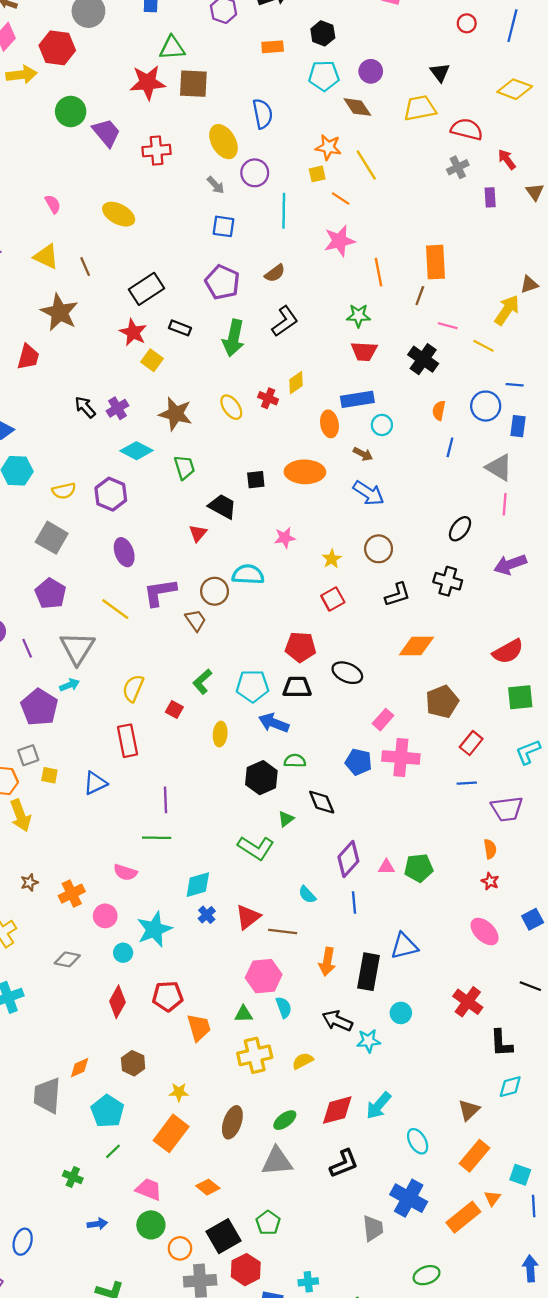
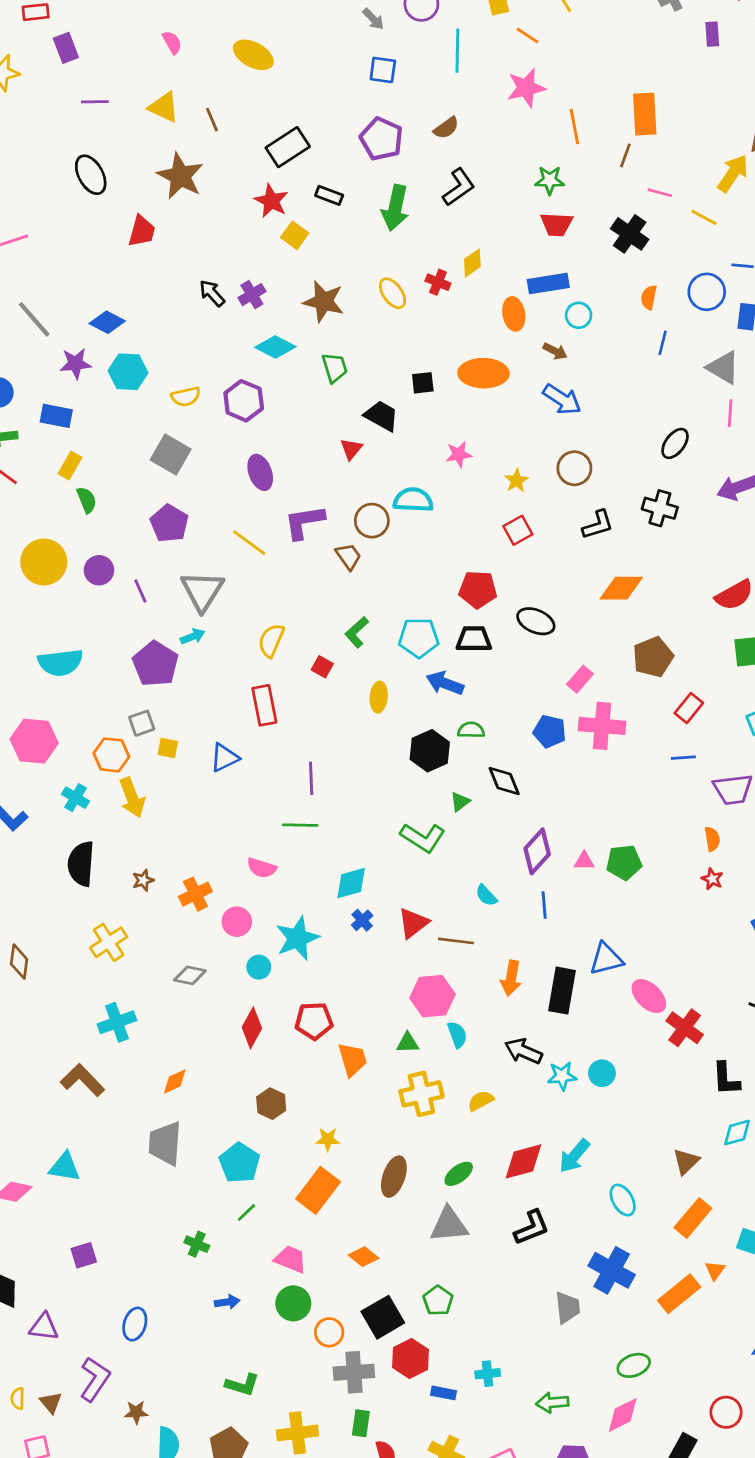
pink ellipse: (485, 932) -> (649, 996), moved
cyan circle: (401, 1013) -> (602, 1073), moved
orange diamond: (80, 1068) -> (175, 1082), moved

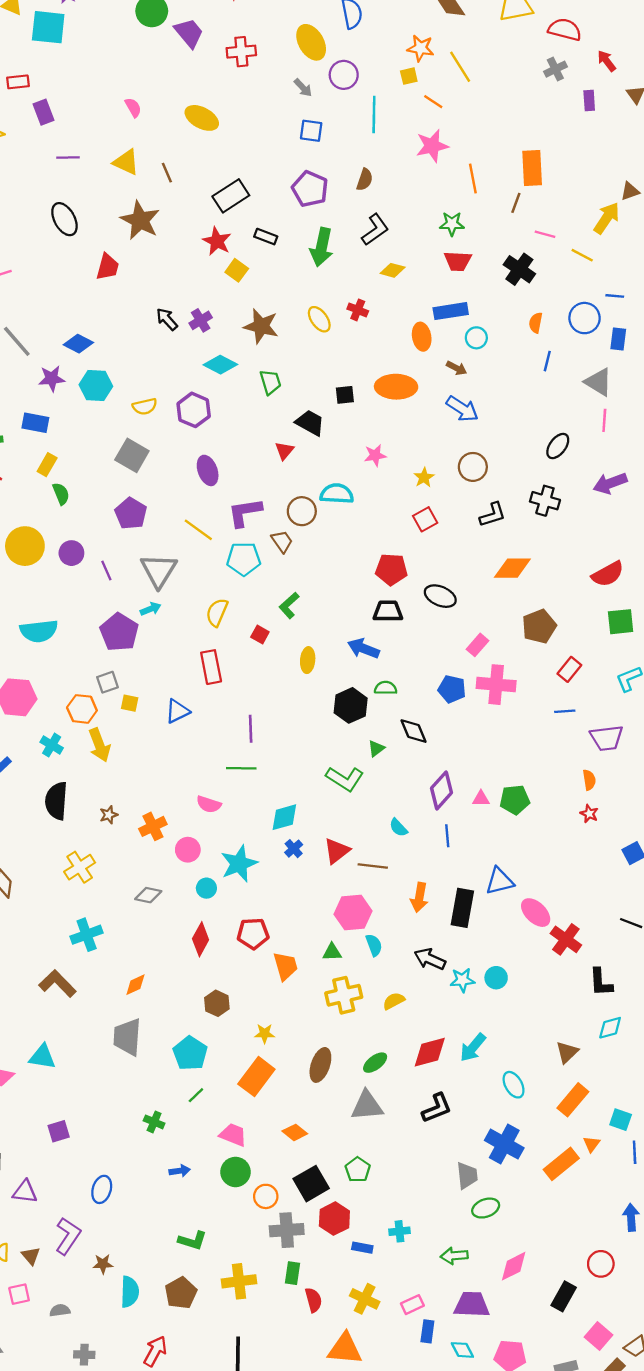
brown semicircle: (446, 128) -> (365, 180), turned -35
yellow diamond: (472, 263) -> (393, 270), moved, turned 50
cyan pentagon: (419, 638) -> (244, 559), moved
green ellipse: (634, 1365) -> (486, 1208), moved

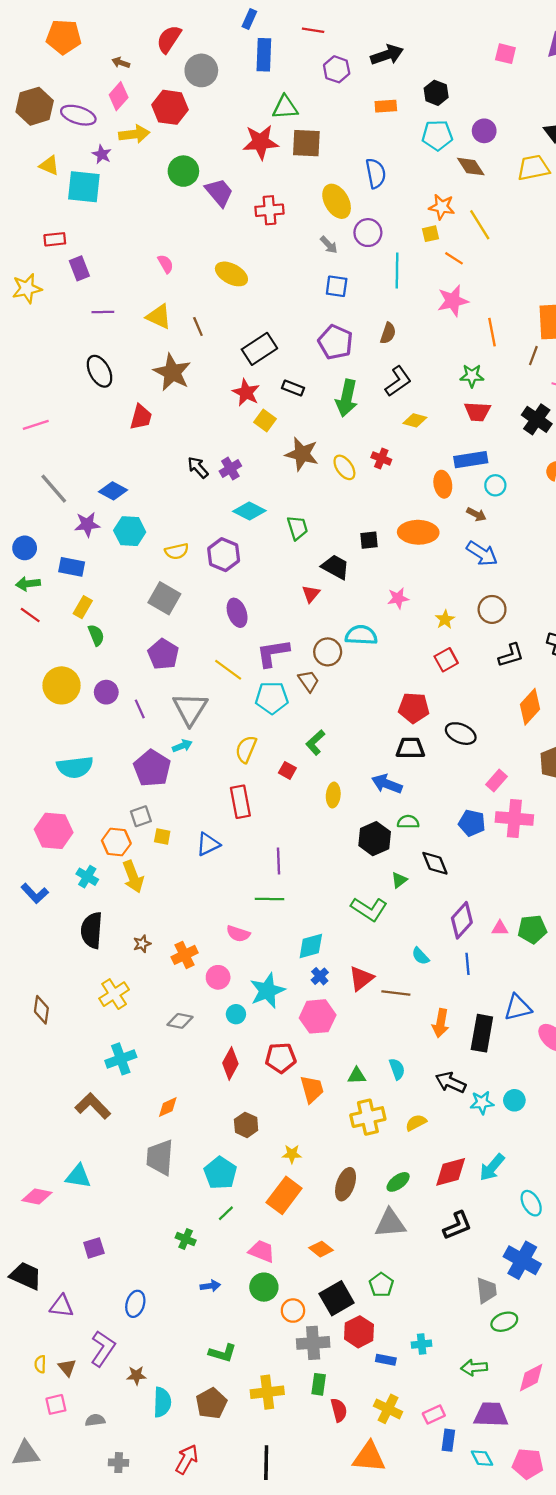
brown star: (261, 326) -> (302, 454), moved
orange diamond: (512, 568) -> (530, 707), turned -48
pink hexagon: (353, 913) -> (318, 1016), moved

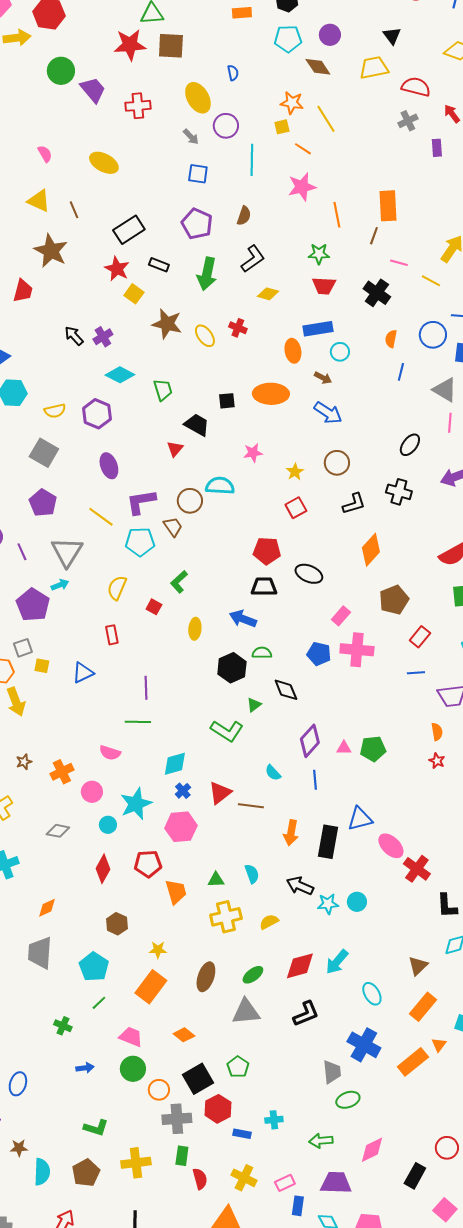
blue semicircle: (376, 173) -> (233, 73), size x0.6
red rectangle: (240, 802) -> (112, 635), size x0.7

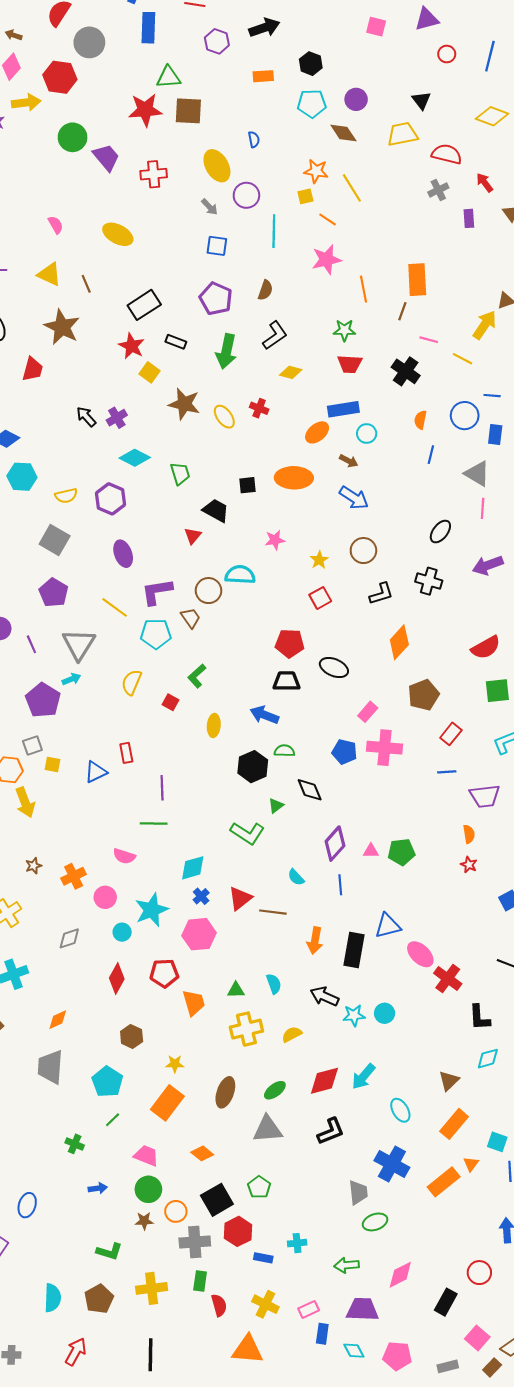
orange ellipse: (293, 351) -> (317, 432), turned 60
red rectangle: (112, 635) -> (126, 753), moved
gray diamond: (58, 831) -> (69, 938), turned -30
brown star: (19, 1148) -> (144, 1221), moved

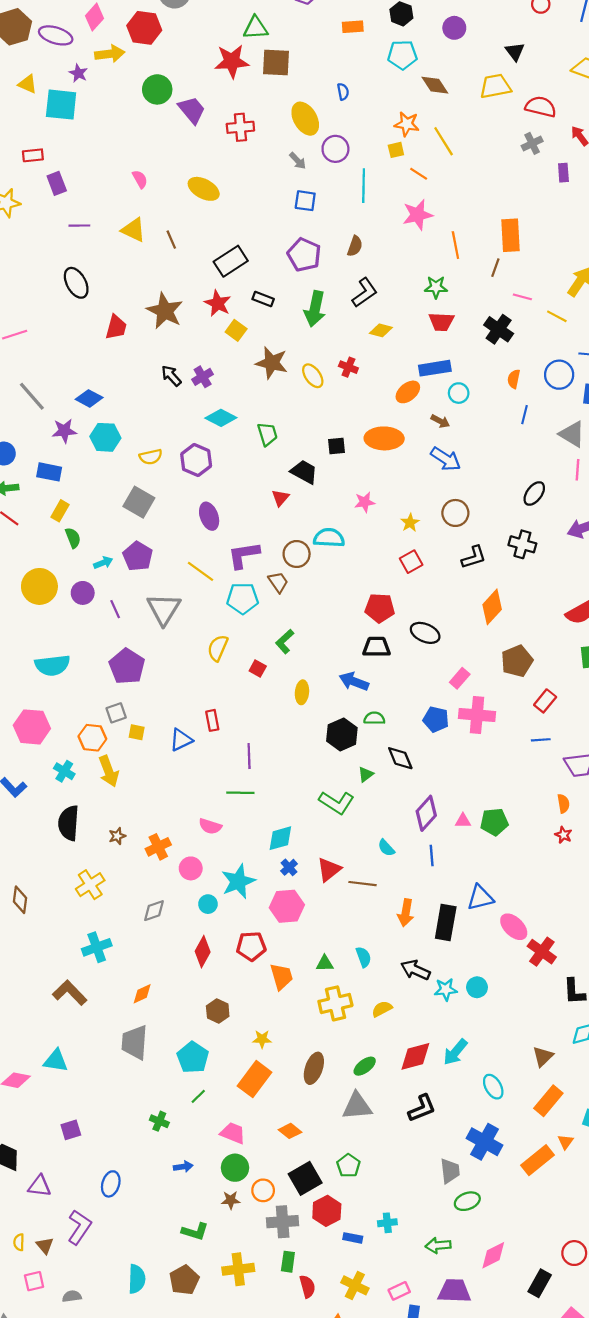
purple circle: (356, 99) -> (454, 28), moved
brown star: (62, 327) -> (165, 311), moved
cyan arrow: (71, 679) -> (103, 563), moved

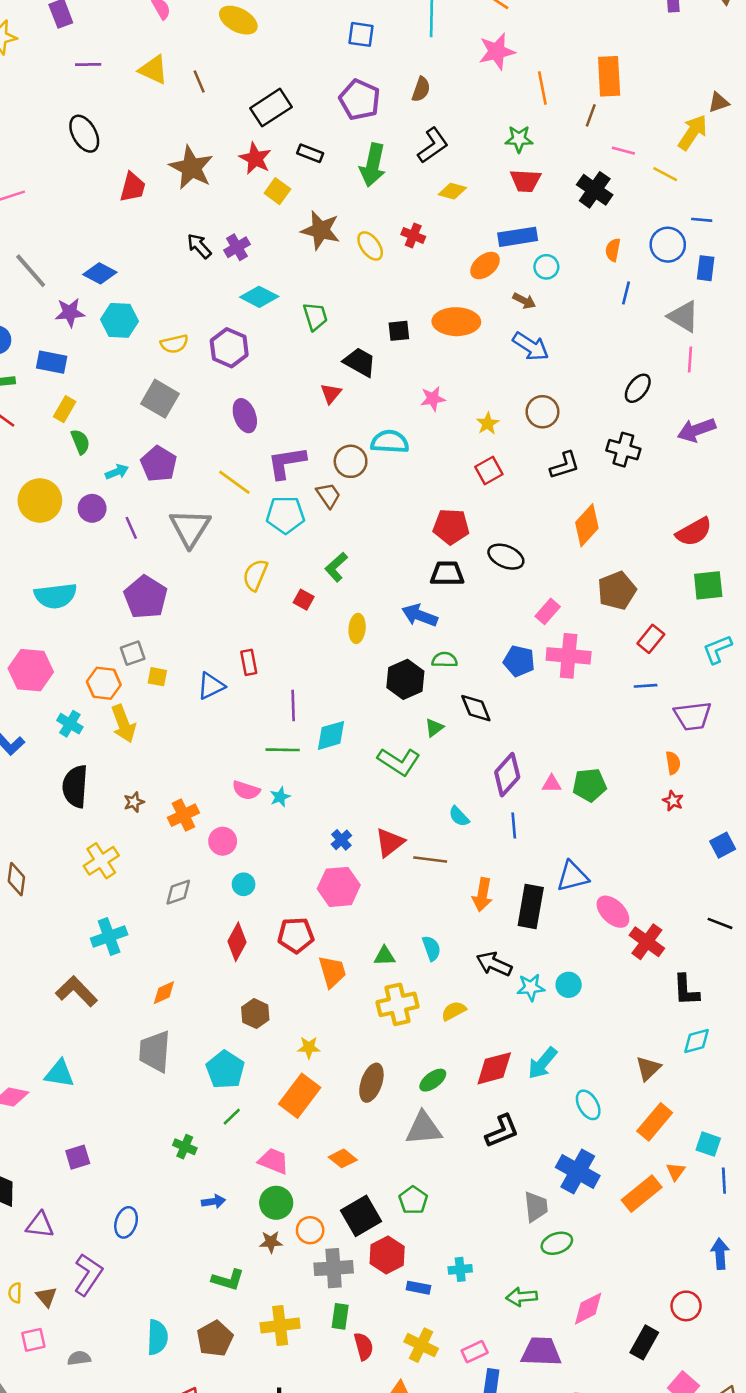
cyan diamond: (280, 838) -> (331, 735), moved
cyan star: (238, 881) -> (280, 797), moved, size x0.5

